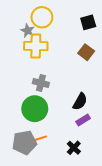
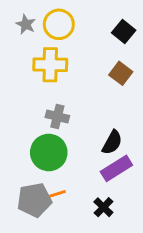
black square: (88, 22) -> (124, 32), turned -35
gray star: (28, 31) -> (26, 24), moved
purple rectangle: (83, 120) -> (116, 168), size x1.5

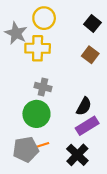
gray star: (26, 24) -> (16, 33), moved, size x1.5
black cross: (103, 207) -> (77, 155), size x1.5

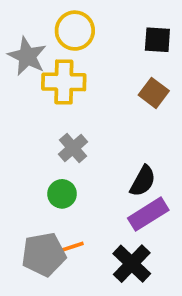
black square: (92, 23) -> (157, 40), turned -35
gray cross: (43, 87) -> (73, 148), turned 35
green circle: (36, 114) -> (62, 194), size x0.6

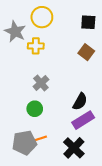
yellow cross: (64, 82) -> (36, 46), size x0.7

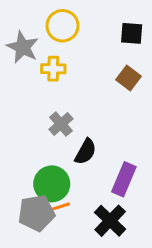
black semicircle: (80, 102) -> (86, 152), moved
green circle: (35, 109) -> (52, 184), moved, size x1.5
purple rectangle: (83, 120) -> (124, 179), turned -35

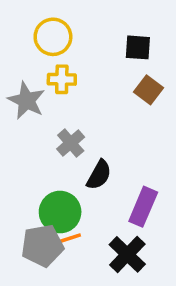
yellow circle: (62, 26) -> (53, 37), moved
black square: (132, 33) -> (138, 47), moved
gray star: (23, 47) -> (26, 101), moved

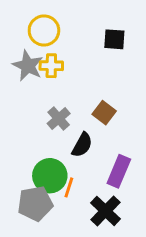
brown square: (149, 90) -> (104, 113), moved
gray star: (26, 101) -> (28, 66), moved
orange line: (69, 239) -> (69, 187), moved, turned -54

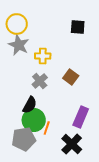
yellow circle: (44, 30) -> (17, 24), moved
yellow cross: (51, 66) -> (43, 56), moved
black semicircle: (82, 145) -> (30, 105), moved

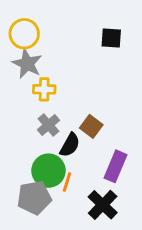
yellow cross: (43, 56) -> (44, 89), moved
brown square: (71, 77) -> (91, 126), moved
gray cross: (40, 81) -> (48, 125), moved
black semicircle: (30, 105) -> (70, 145), moved

